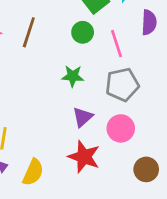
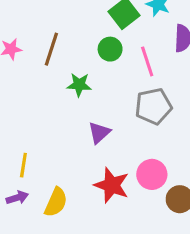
green star: (73, 76) -> (79, 85), moved
purple triangle: (83, 117) -> (99, 133), moved
pink circle: (121, 128) -> (152, 174), moved

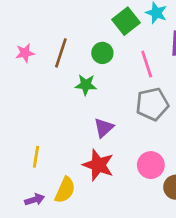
green circle: (110, 49) -> (102, 53), moved
red star: (112, 185) -> (98, 165), moved
purple arrow: (17, 198) -> (35, 200), moved

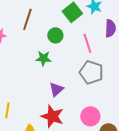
brown line: (61, 53) -> (27, 19), moved
gray pentagon: (152, 104) -> (91, 72), turned 30

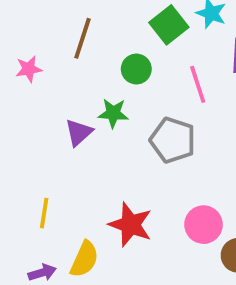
gray pentagon: (91, 72) -> (173, 140), moved
purple triangle: (56, 89) -> (79, 132), moved

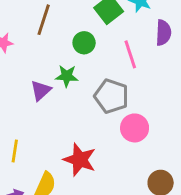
pink circle: (203, 225) -> (135, 128), moved

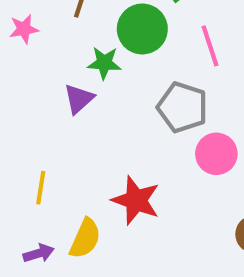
green circle: (84, 43) -> (142, 29), size x1.5
green star: (67, 76) -> (104, 63), moved

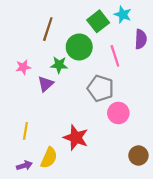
pink star: (24, 29) -> (23, 67), moved

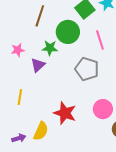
pink circle: (118, 113) -> (103, 109), moved
yellow line: (25, 131) -> (20, 97), moved

